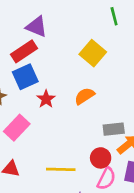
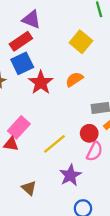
red star: (46, 99) -> (41, 83), size x1.5
pink rectangle: (17, 128) -> (19, 127), moved
yellow line: (61, 169) -> (55, 144), turned -40

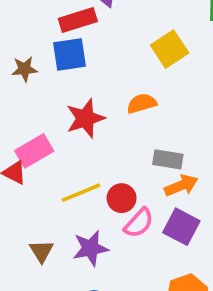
red star: (41, 83) -> (85, 118), moved
red circle: (89, 133) -> (122, 198), moved
brown triangle: (29, 188) -> (41, 251), moved

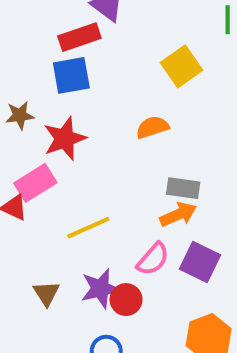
brown star: (24, 69) -> (20, 115), moved
red star: (85, 118) -> (65, 139), moved
orange arrow: (181, 185) -> (178, 214), moved
red circle: (122, 198) -> (126, 300), moved

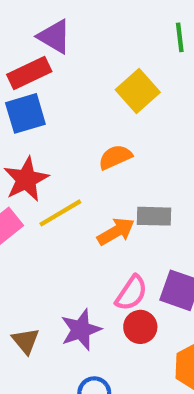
orange arrow: (178, 214) -> (116, 231), moved
yellow line: (88, 228) -> (60, 213), moved
red circle: (126, 300) -> (140, 327), moved

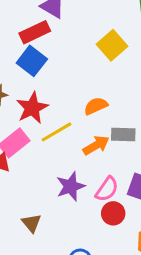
blue square: (25, 113) -> (32, 61), turned -36
orange semicircle: (115, 157) -> (96, 106), moved
purple star: (81, 330) -> (71, 186), moved

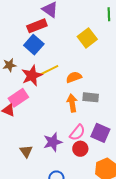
yellow line: (57, 132) -> (48, 71), moved
orange arrow: (96, 145) -> (72, 103), turned -72
purple star: (71, 186) -> (53, 142), moved

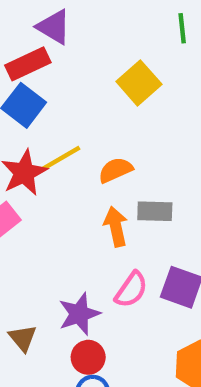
red circle: (80, 149) -> (88, 357), moved

